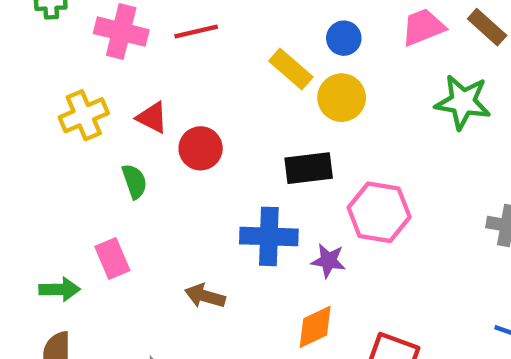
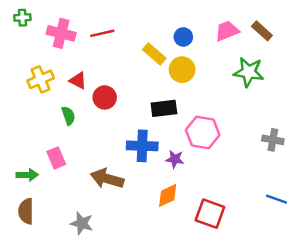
brown arrow: (205, 296) -> (107, 179), size x1.5

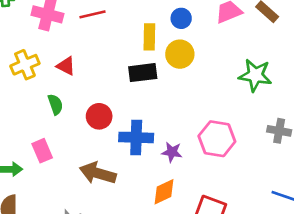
yellow rectangle: (154, 54) -> (149, 37), turned 50
green star: (249, 72) -> (255, 75), moved
red circle: (105, 97) -> (99, 116), moved
black rectangle: (164, 108) -> (143, 73), moved
pink hexagon: (203, 133) -> (217, 139), moved

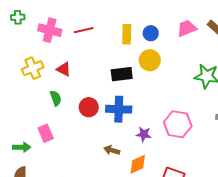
yellow rectangle: (149, 37) -> (127, 34), moved
blue cross: (136, 137) -> (119, 109), moved
brown arrow: (98, 173) -> (112, 150), moved, size x0.6

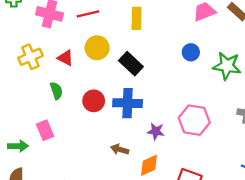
blue circle: (151, 33) -> (191, 52), moved
yellow circle: (150, 60) -> (97, 48), moved
black rectangle: (122, 74) -> (131, 64), turned 50

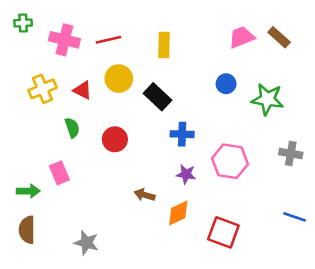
blue cross: (128, 103) -> (182, 134), moved, size x0.7

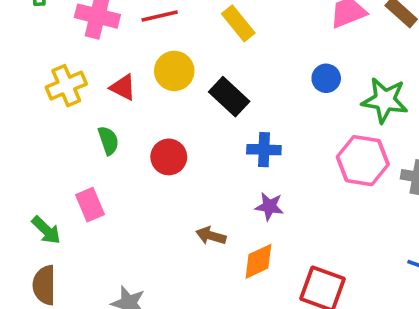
yellow rectangle: (164, 45) -> (238, 23), turned -40
pink hexagon: (230, 161) -> (363, 161), moved
green arrow: (28, 191) -> (46, 230), turned 45

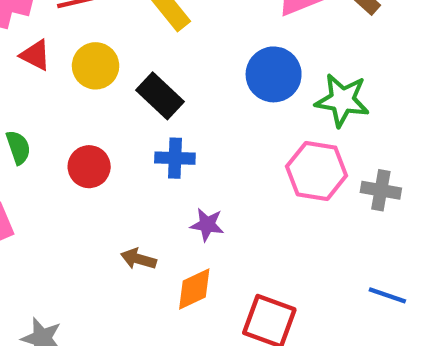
blue circle: (326, 78) -> (274, 74), size x1.6
red triangle: (123, 87) -> (35, 55), moved
blue cross: (264, 150) -> (175, 158), moved

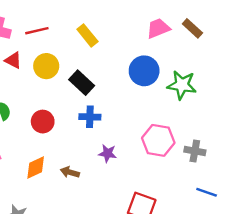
pink hexagon: (317, 171) -> (158, 140), moved
gray cross: (381, 190) -> (195, 151), moved
orange diamond: (194, 289) -> (36, 168), moved

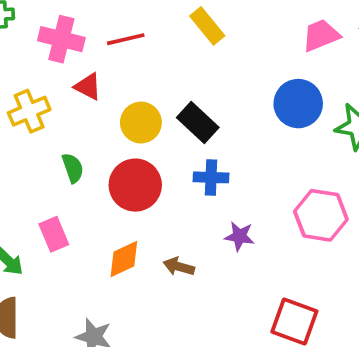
yellow rectangle: (87, 35) -> (207, 26), moved
yellow circle: (46, 66) -> (141, 123), moved
red circle: (43, 122) -> (135, 185), size x1.4

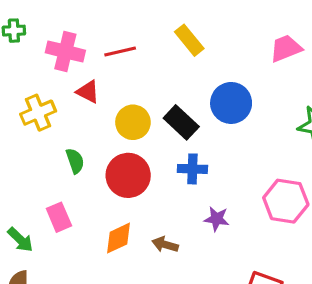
blue circle: (298, 104) -> (231, 103), moved

